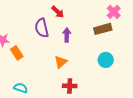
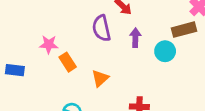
cyan circle: (106, 60) -> (165, 51), moved
orange triangle: (61, 62) -> (100, 78), moved

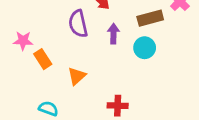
brown rectangle: (184, 30) -> (150, 18), moved

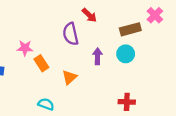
purple arrow: (113, 34) -> (98, 56), moved
red cross: (118, 106) -> (127, 102), moved

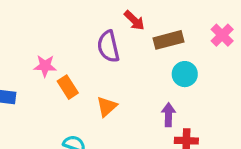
pink cross: (155, 15) -> (222, 35), moved
brown rectangle: (130, 29) -> (168, 40), moved
purple arrow: (98, 56) -> (168, 115), moved

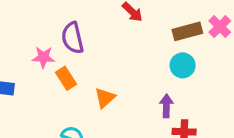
brown rectangle: (168, 40) -> (187, 31), moved
purple semicircle: (108, 46) -> (73, 38), moved

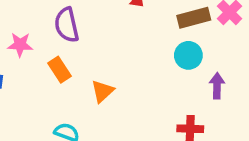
pink star: (43, 57) -> (20, 45), moved
purple arrow: (166, 106) -> (217, 86), moved

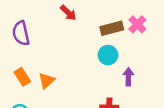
orange rectangle: (60, 70) -> (22, 77), moved

